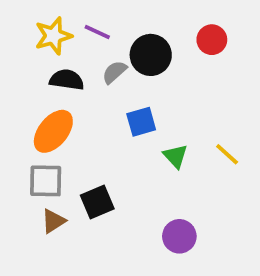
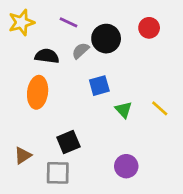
yellow star: (53, 36) -> (21, 22), moved
orange ellipse: (53, 131) -> (38, 92), turned -32
gray square: (46, 181) -> (58, 173), moved
brown triangle: (53, 221) -> (23, 155), moved

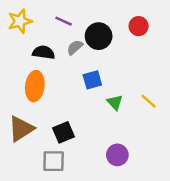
brown triangle: (23, 155) -> (21, 129), moved, size x1.6

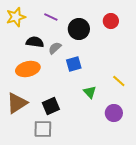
gray semicircle: (75, 47) -> (55, 48), moved
orange ellipse: (35, 86) -> (28, 69), turned 70
green triangle: (115, 102) -> (90, 92), moved
purple circle: (117, 155) -> (114, 113), moved

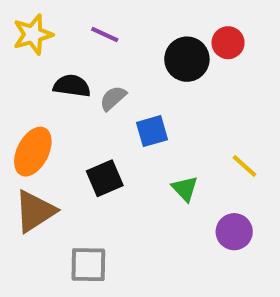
black circle: (79, 29) -> (187, 59), moved
orange ellipse: (28, 69) -> (33, 152), moved, turned -50
black square: (51, 106) -> (105, 178), moved

